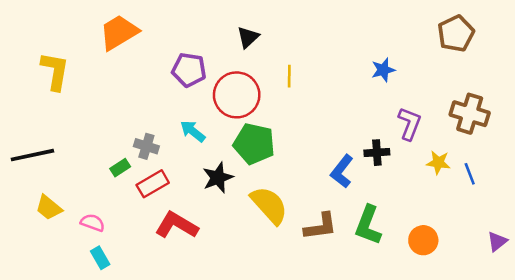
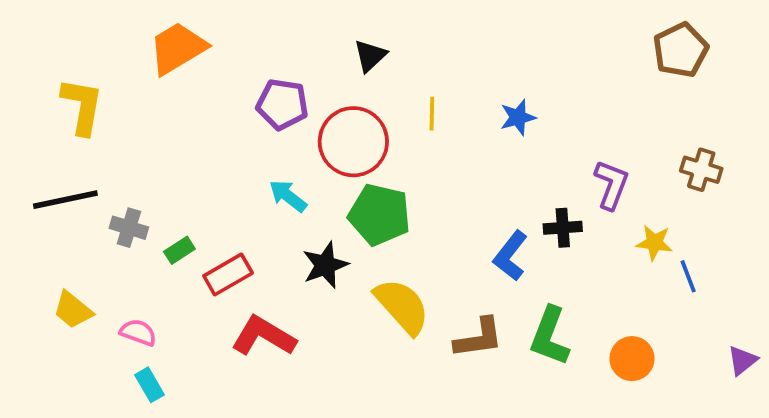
blue star: (383, 70) -> (518, 117), moved
brown cross: (470, 114) -> (701, 170), size x0.7
gray cross: (146, 146) -> (129, 228), moved
black line: (32, 155) -> (65, 200), moved
blue line: (470, 174) -> (688, 276), moved

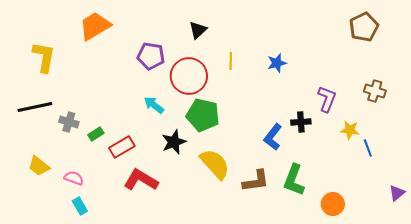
orange circle: (632, 359) -> (333, 204), moved

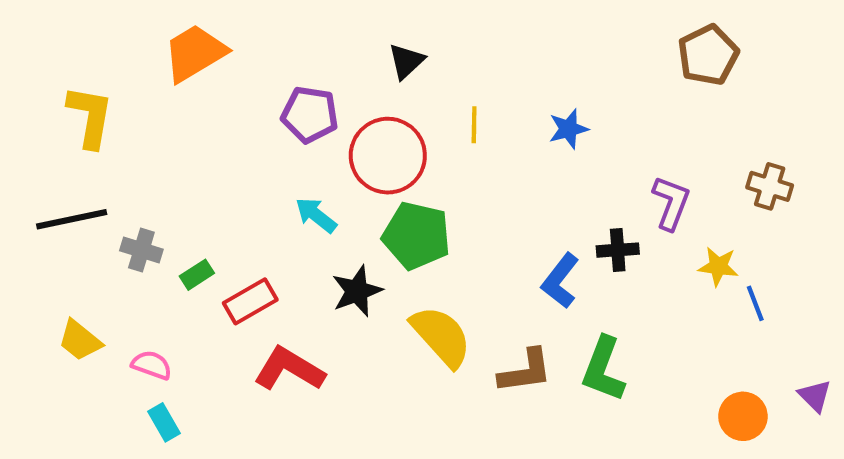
brown pentagon: (364, 27) -> (708, 55), moved
purple triangle: (397, 193) -> (815, 396), turned -36
orange circle: (333, 204) -> (743, 416), moved

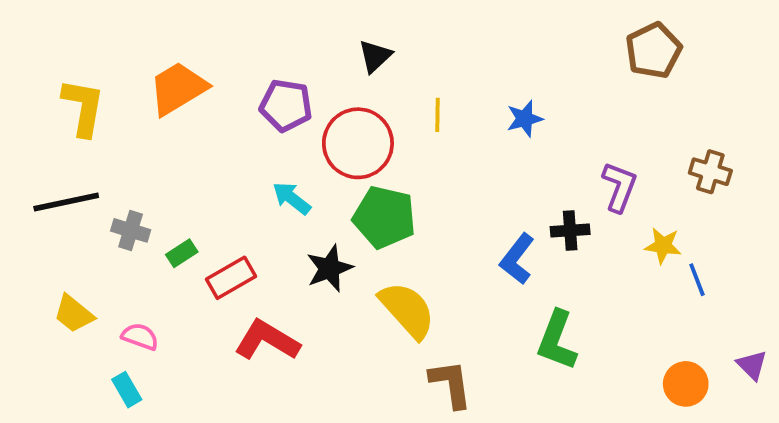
orange trapezoid: (195, 53) -> (178, 88), moved
brown L-shape: (525, 371) -> (451, 384), moved, turned -90
cyan rectangle: (164, 422) -> (127, 390), moved

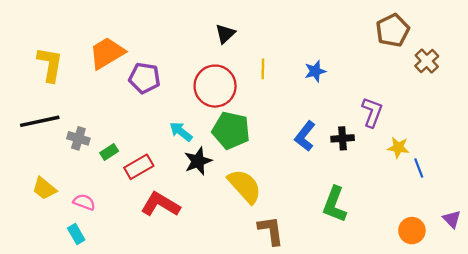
purple pentagon: (286, 105) -> (144, 78), moved
brown cross: (710, 172) -> (427, 61), moved, turned 30
cyan arrow: (292, 198) -> (181, 132), moved
blue L-shape: (517, 259) -> (305, 136), moved

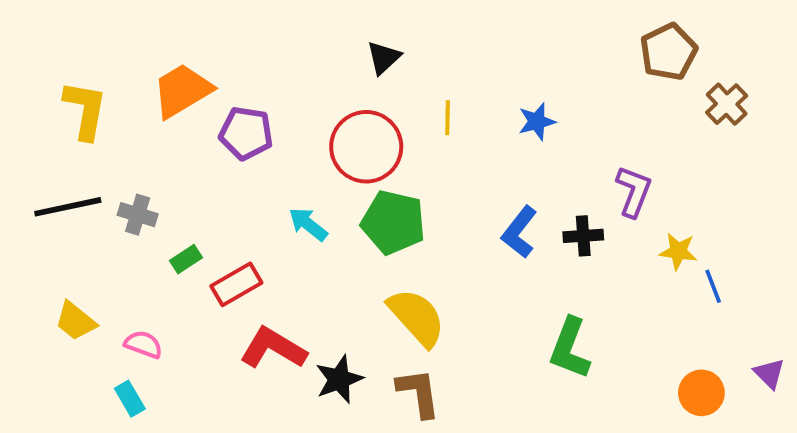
gray cross: (78, 138) -> (138, 215), moved
black star: (198, 161) -> (339, 379), moved
brown L-shape: (271, 231) -> (419, 393), moved

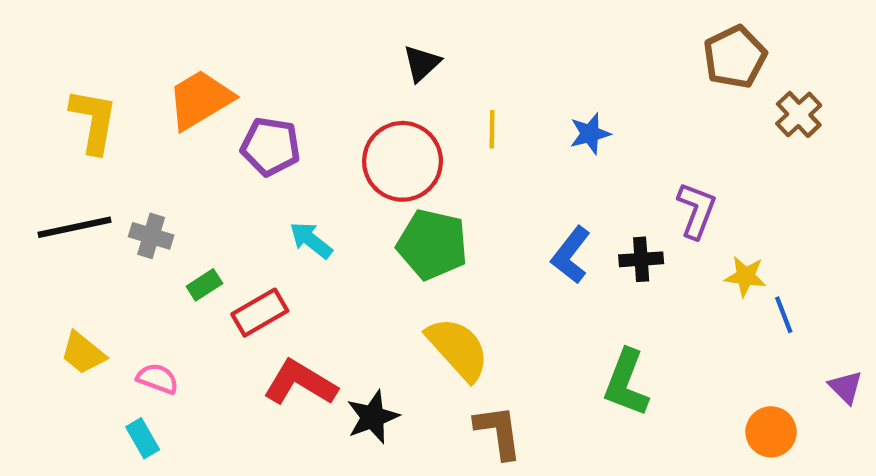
cyan arrow: (308, 224) -> (311, 240), moved
purple triangle: (769, 373) -> (846, 387), moved
brown L-shape: (419, 393) -> (498, 432), moved

